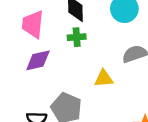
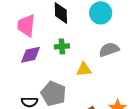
green cross: (77, 37) -> (62, 46), moved

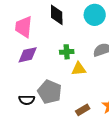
green cross: (62, 46) -> (67, 52), moved

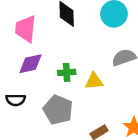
green cross: (67, 52) -> (67, 72), moved
black semicircle: (27, 100) -> (16, 100), moved

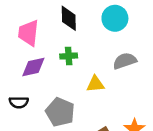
green cross: (67, 72) -> (69, 56), moved

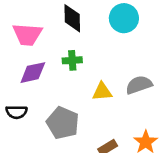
pink trapezoid: (28, 33) -> (27, 34), turned -92
gray semicircle: (125, 61) -> (139, 85), moved

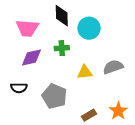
cyan circle: (124, 18) -> (89, 28), moved

